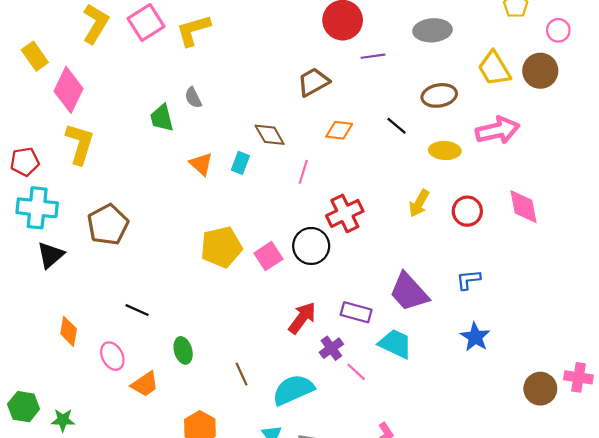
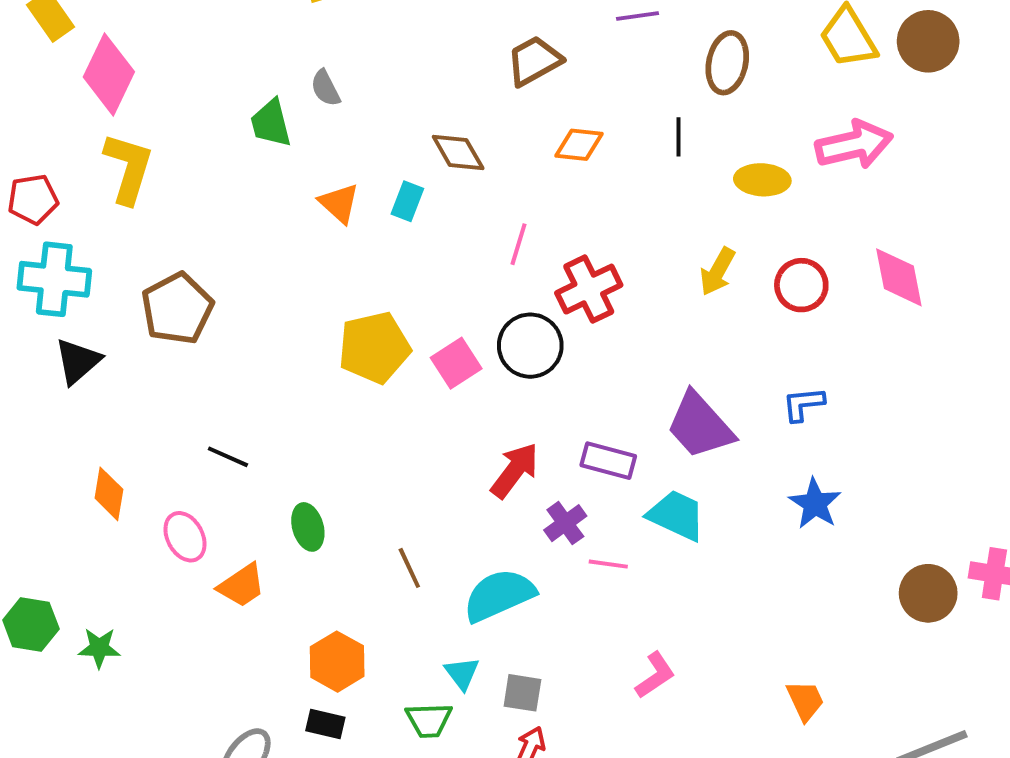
brown ellipse: (439, 95) -> (727, 63), moved, turned -68
black line: (397, 126) -> (678, 137), turned 50
pink line: (303, 172) -> (519, 244), moved
pink line: (356, 372) -> (608, 564), turned -35

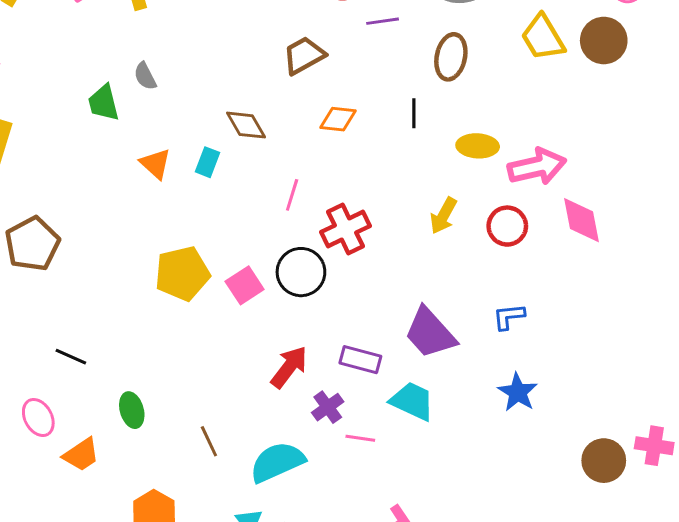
pink arrow: (854, 145) -> (537, 167), moved

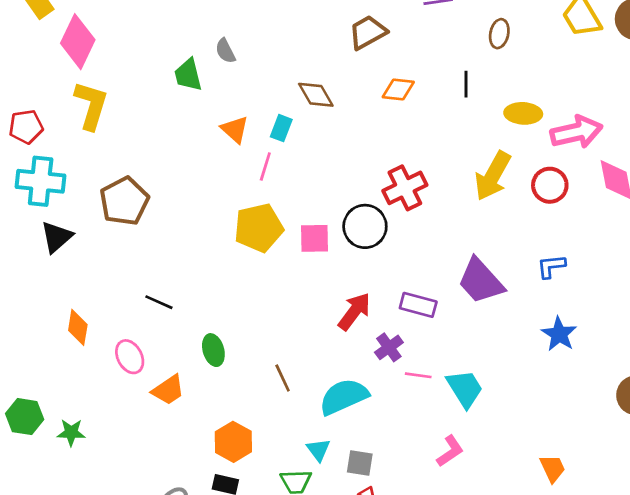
brown ellipse: (451, 57) -> (499, 34), size x0.7
pink line: (292, 195) -> (265, 167), moved
yellow arrow: (443, 216) -> (493, 176), size x1.5
pink square: (245, 285) -> (314, 238), turned 32
cyan trapezoid: (412, 401) -> (465, 389), moved, turned 33

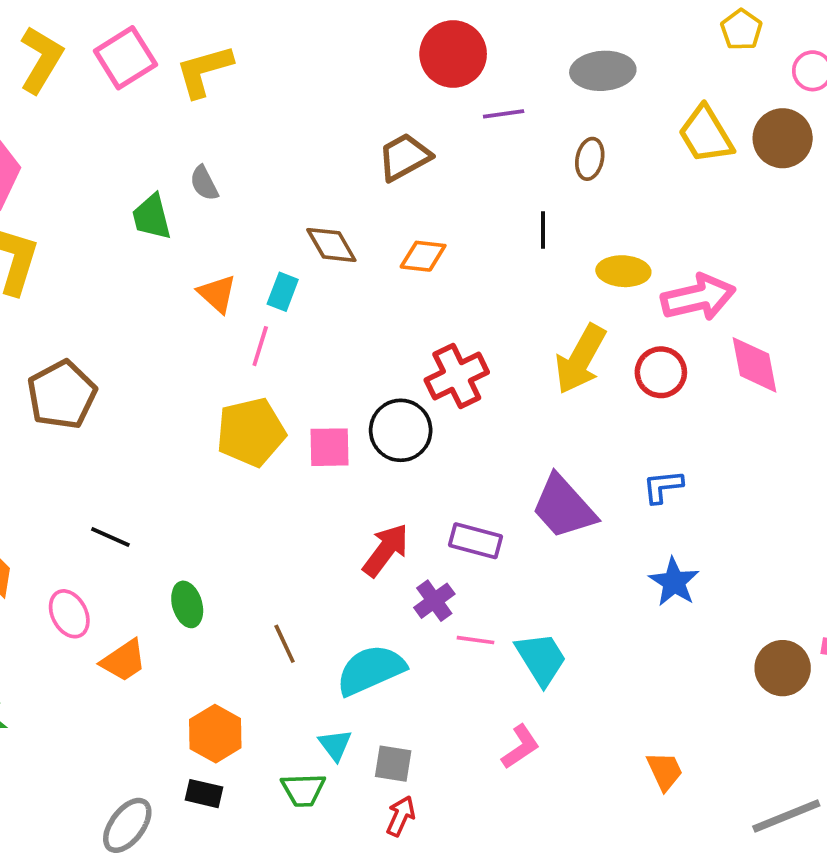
orange diamond: (398, 89) -> (423, 256), moved

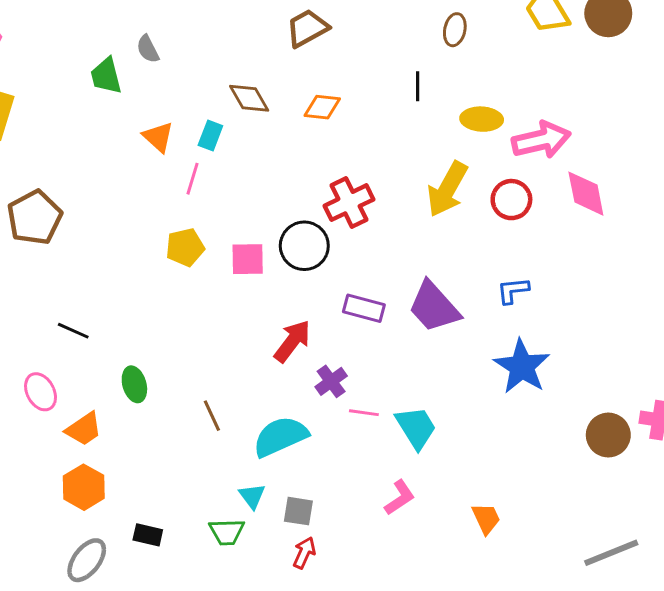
yellow pentagon: (251, 432) -> (185, 247), size x0.7
purple rectangle: (476, 541) -> (364, 308), moved
blue star: (674, 582) -> (522, 366), size x1.4
orange hexagon: (215, 734) -> (84, 487), moved
orange trapezoid: (665, 771) -> (486, 518), moved

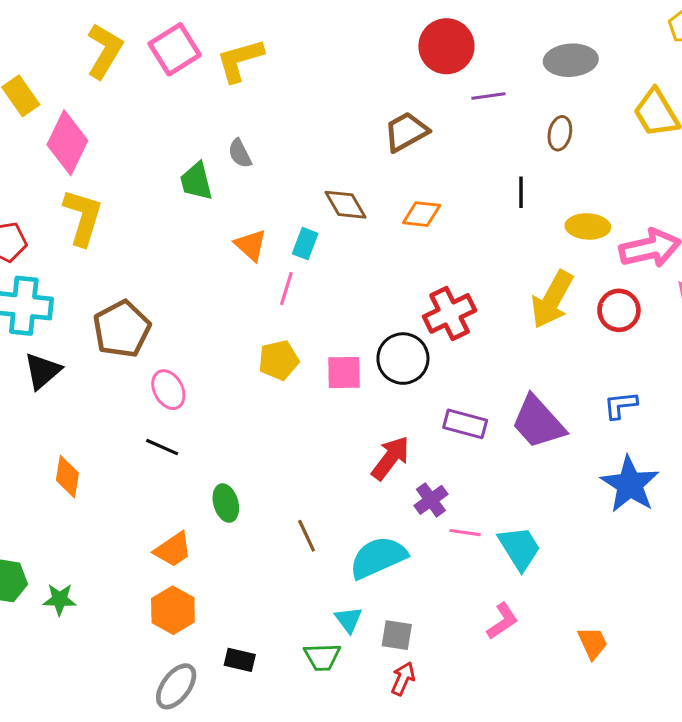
pink ellipse: (41, 392) -> (168, 390), moved

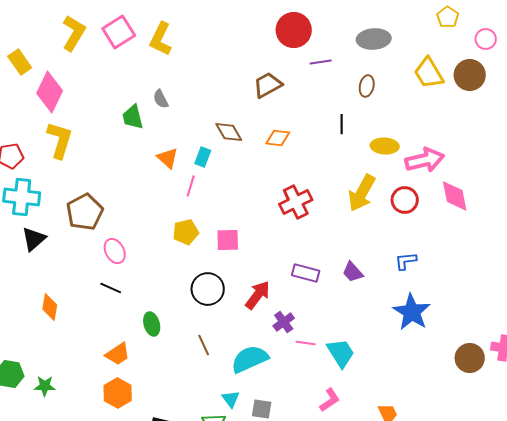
yellow L-shape: (240, 60) -> (161, 39), turned -48
black circle: (403, 359) -> (208, 289), moved
purple trapezoid: (538, 422) -> (353, 272), size x0.6

